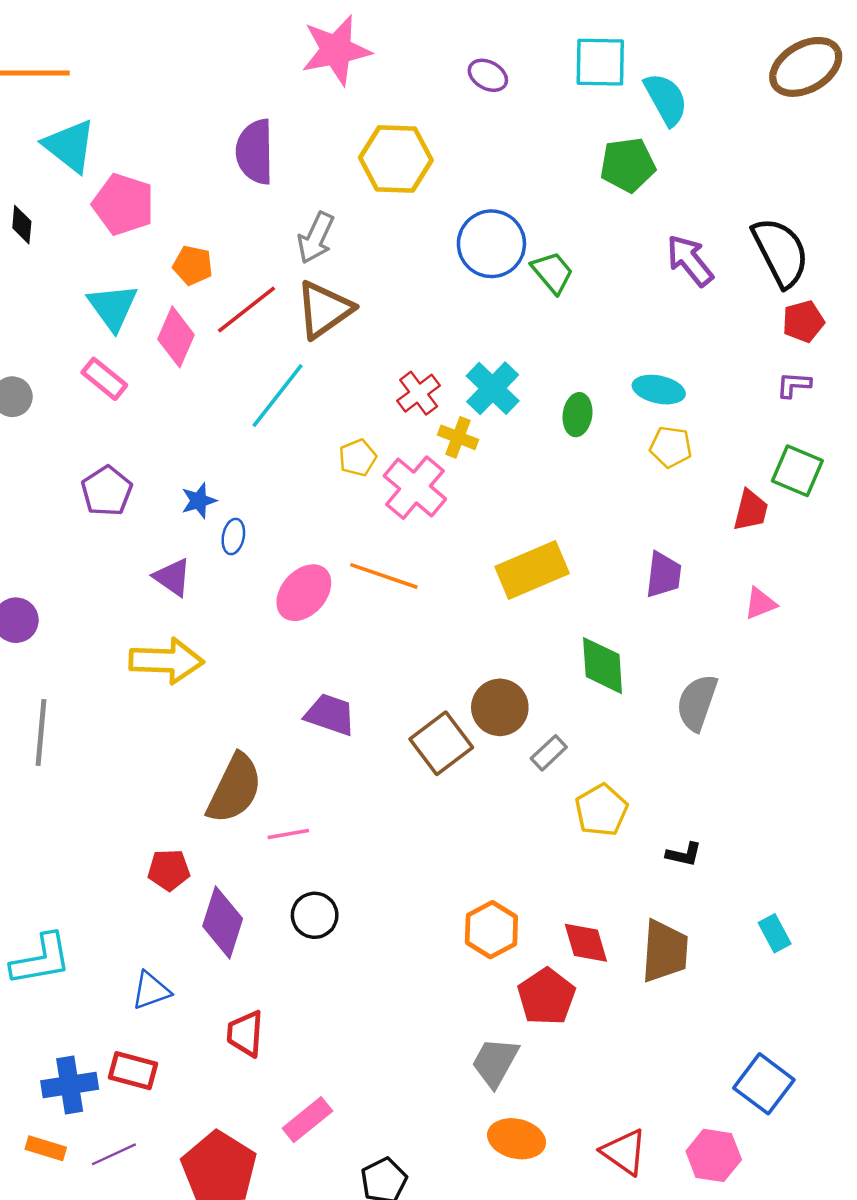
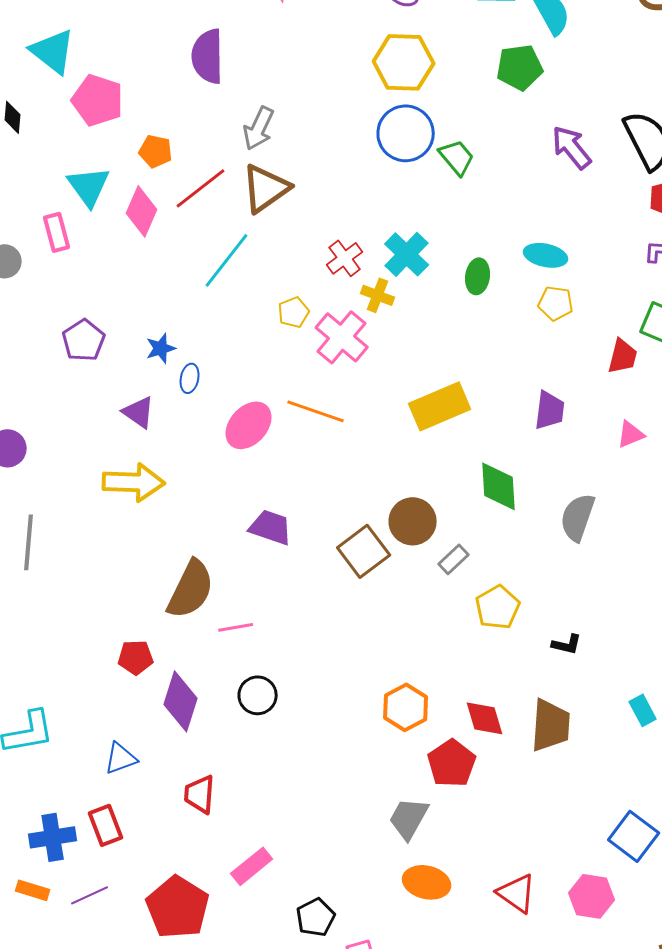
yellow hexagon: (396, 159) -> (404, 62), moved
pink rectangle: (104, 379) -> (57, 232), moved, turned 36
red rectangle: (133, 1071) -> (106, 825), turned 54

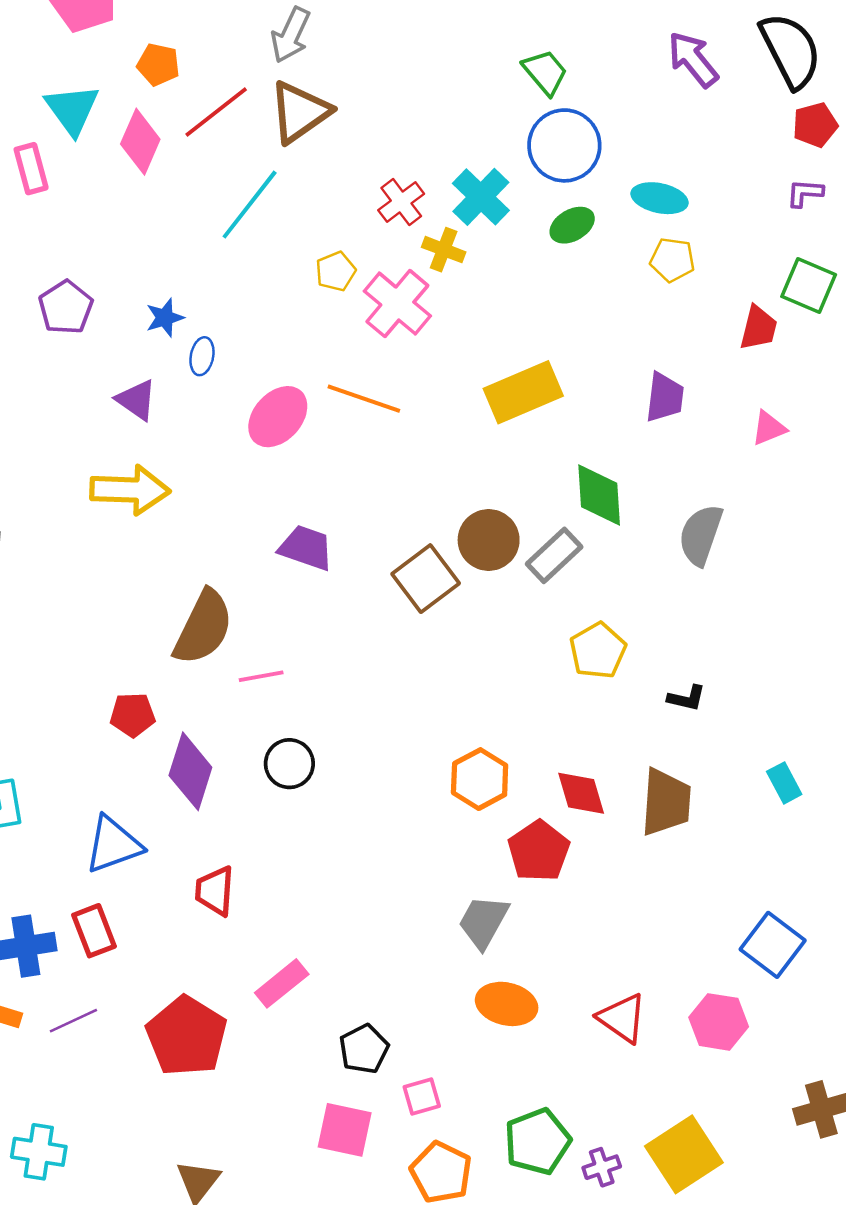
blue circle: (406, 133) -> (564, 145), moved
green ellipse: (478, 276) -> (572, 225), turned 52
gray rectangle: (454, 559) -> (554, 555), moved, size x1.4
blue triangle: (121, 758) -> (113, 845), size x1.4

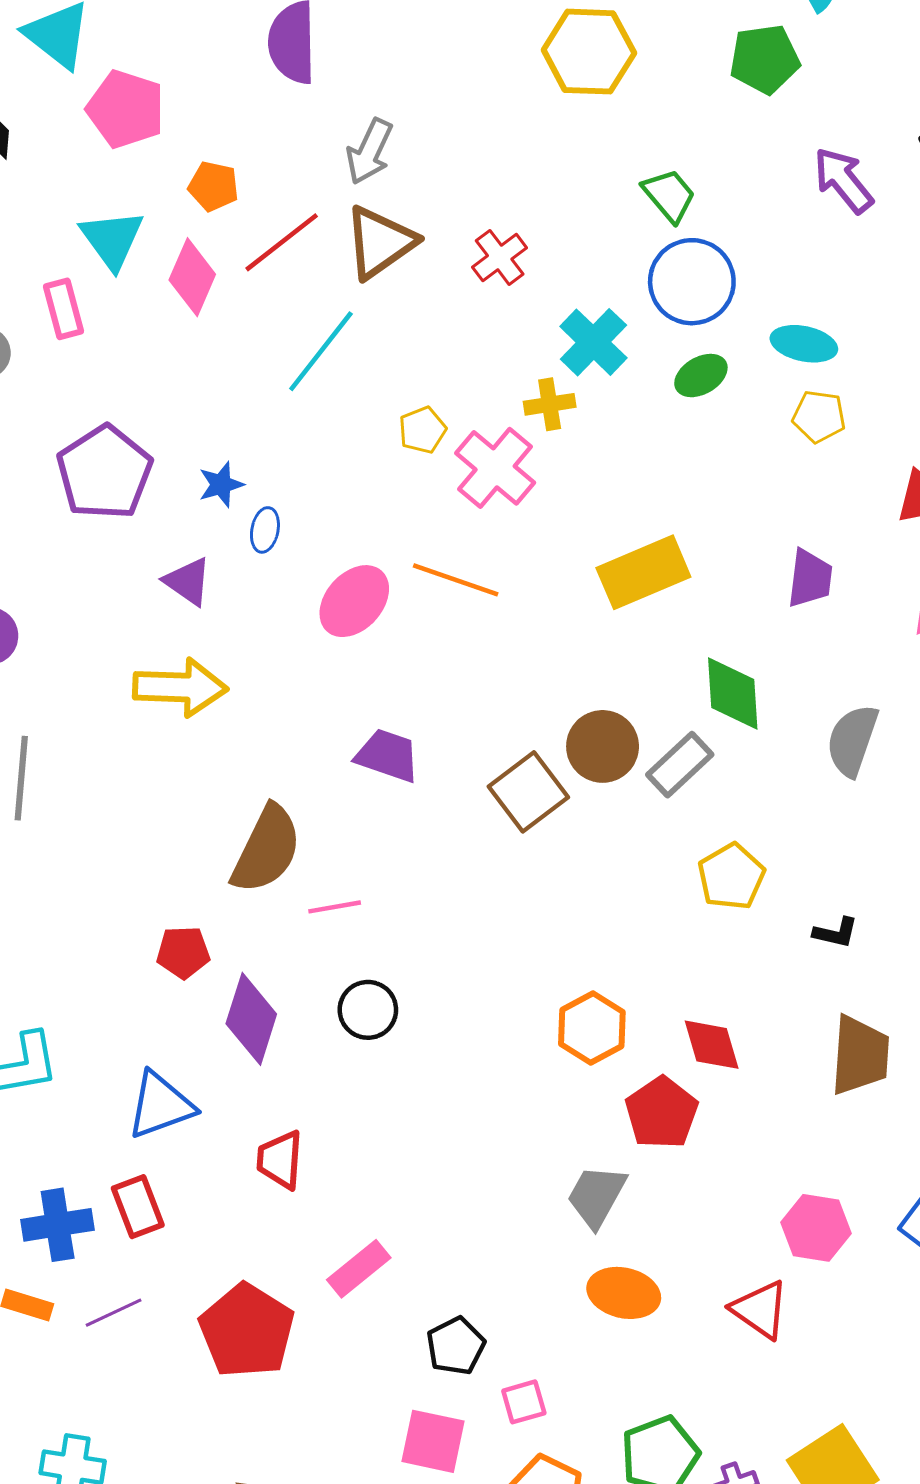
red cross: (401, 202) -> (500, 257), moved
yellow cross: (444, 250) -> (550, 404), turned -30
purple pentagon: (66, 307) -> (104, 472), size x1.5
brown trapezoid: (666, 802) -> (860, 1055), moved
pink hexagon: (719, 1022) -> (816, 1228), moved

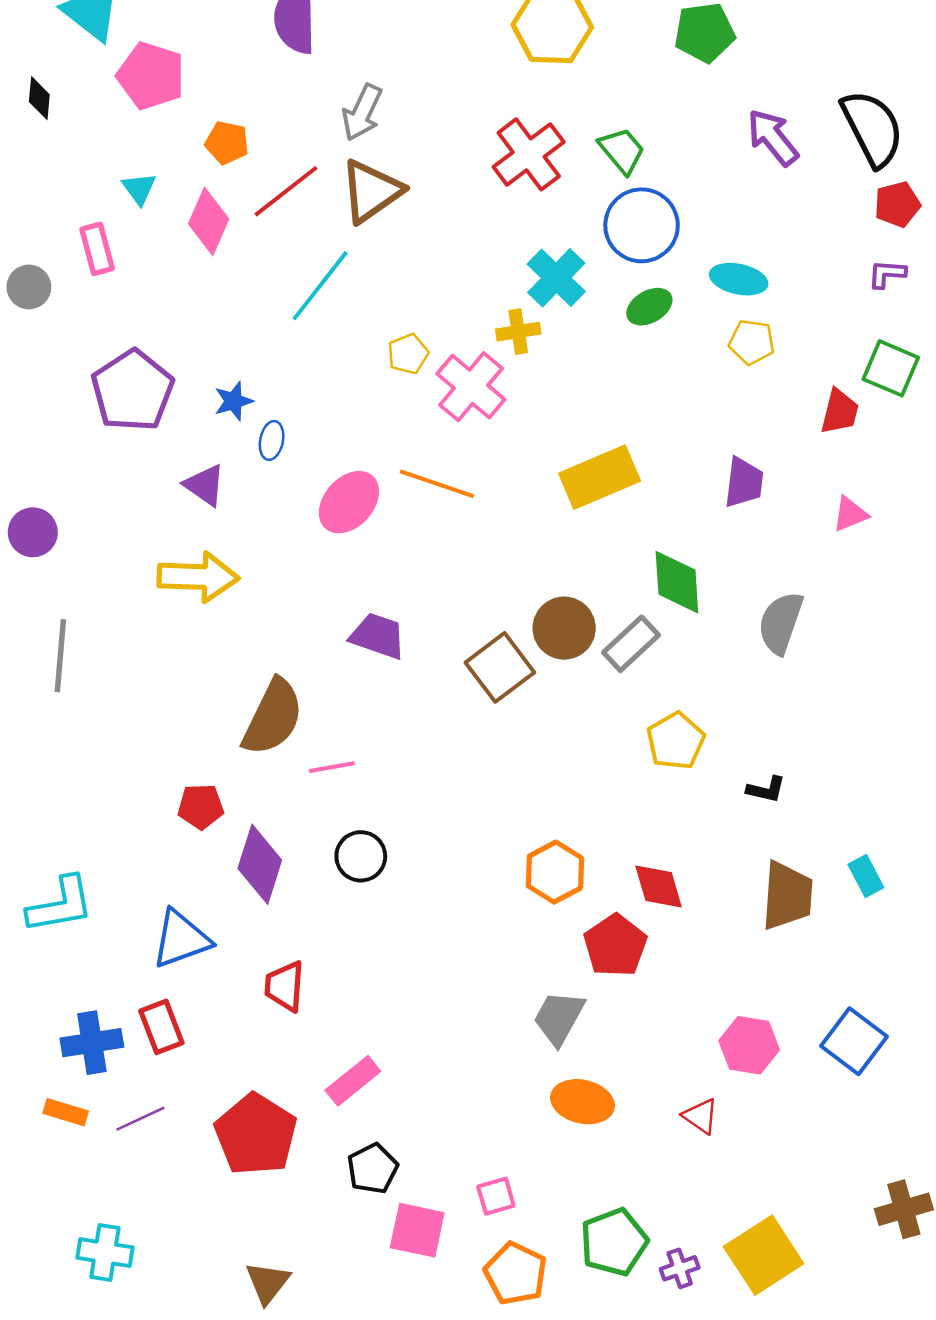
cyan triangle: (112, 239) -> (139, 189), size x0.6
red cross: (500, 257) -> (529, 154), moved, size x1.5
red triangle: (760, 1310) -> (701, 1116), size x0.7
black pentagon: (456, 1346) -> (373, 1169), moved

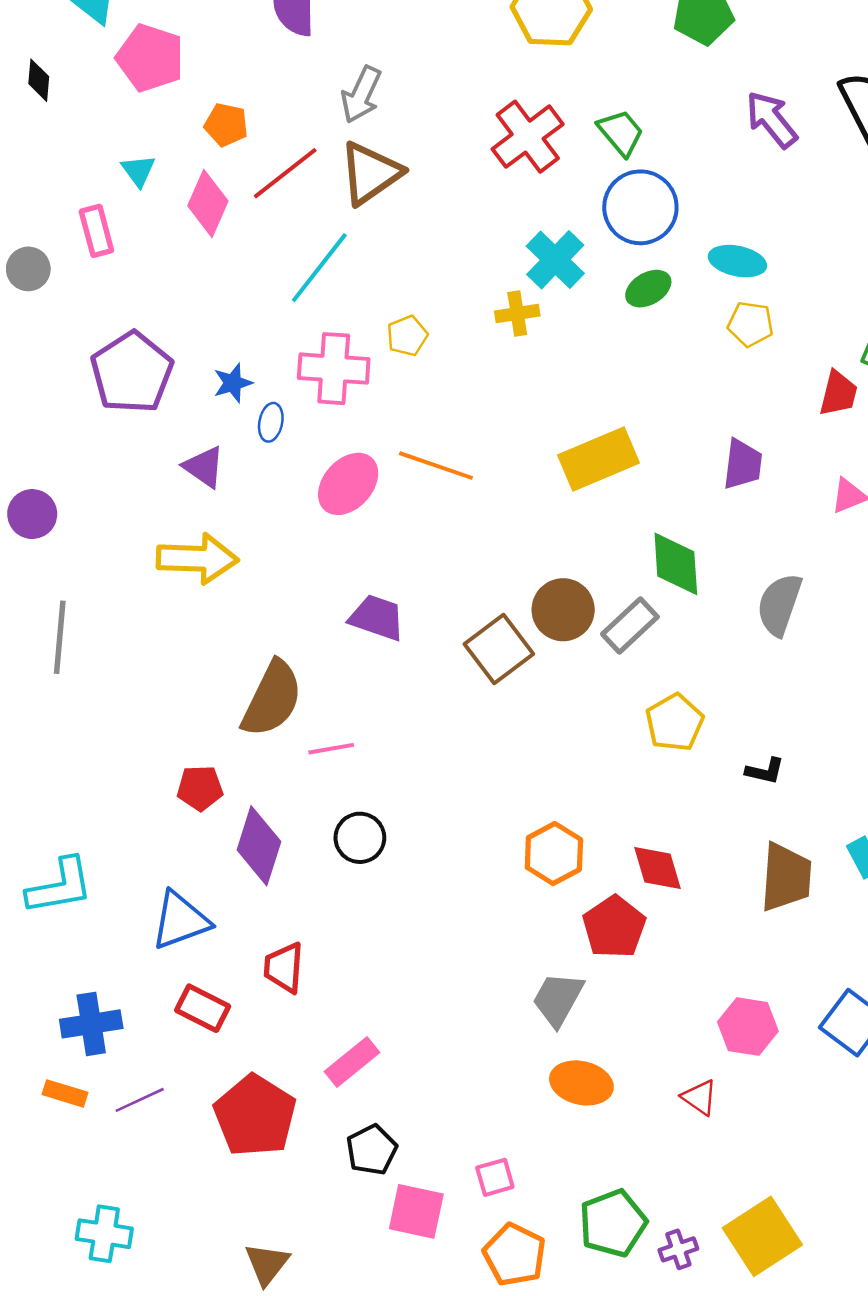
pink cross: (471, 387) -> (334, 369), moved, turned -36
red rectangle: (161, 1027) -> (203, 1008), moved, turned -42

